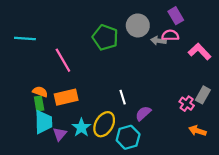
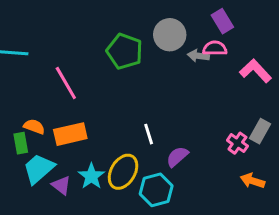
green rectangle: (39, 104) -> (21, 143), moved
cyan trapezoid: (43, 122) -> (39, 169), turned -130
purple triangle: (60, 134) -> (61, 185), turned -32

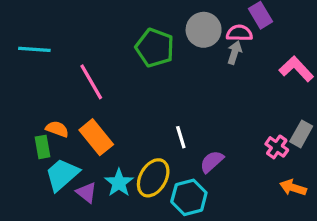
pink semicircle: (215, 48) -> (239, 33), moved
gray arrow: (198, 56) -> (234, 53), turned 100
orange rectangle: (70, 134) -> (96, 137), turned 64

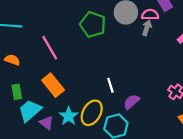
orange semicircle: (57, 129) -> (12, 60), moved

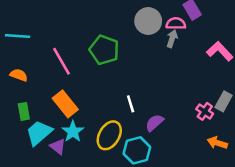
green pentagon: (93, 25) -> (104, 50), moved
cyan star: (69, 116) -> (73, 132), moved

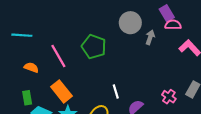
pink semicircle: (176, 24) -> (173, 25), moved
orange semicircle: (19, 75) -> (31, 68), moved
pink cross: (205, 111) -> (169, 97), moved

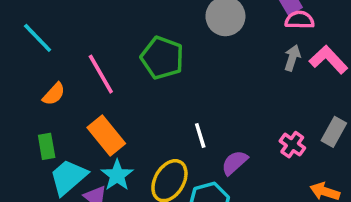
cyan line: (22, 35) -> (38, 38), turned 42
gray arrow: (150, 37) -> (292, 58), moved
orange semicircle: (31, 68) -> (54, 94), turned 112

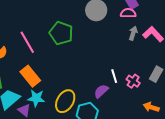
pink semicircle: (300, 20) -> (128, 13), moved
white line: (200, 136) -> (114, 76), moved
cyan star: (117, 175) -> (36, 98), turned -30

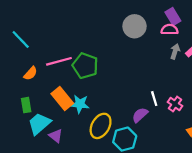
green pentagon: (61, 33) -> (85, 66), moved
pink line: (27, 42) -> (59, 61), turned -75
cyan star: (36, 98) -> (80, 104), moved

